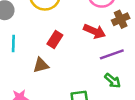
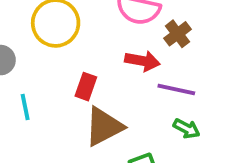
purple line: (112, 54) -> (176, 89), turned 45
brown triangle: (41, 65) -> (104, 127), moved, size x1.6

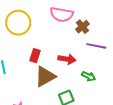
red arrow: (142, 61) -> (67, 59), moved
purple line: (176, 89) -> (96, 46), moved

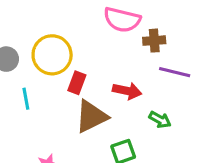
yellow circle: (18, 23) -> (52, 55), moved
brown cross: (82, 27) -> (154, 41), turned 32

